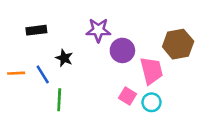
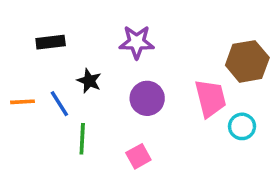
purple circle: (122, 50) -> (147, 98), moved
pink square: (127, 96) -> (138, 156), moved, turned 30
cyan circle: (152, 102) -> (242, 126), moved

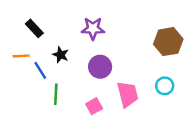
black rectangle: (51, 42) -> (34, 28), turned 54
pink trapezoid: (210, 98) -> (128, 94), moved
orange line: (22, 102) -> (21, 56), moved

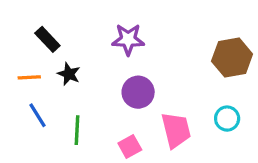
black star: (61, 55) -> (69, 74), moved
blue line: (40, 70) -> (38, 115), moved

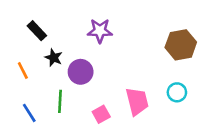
orange line: (29, 77) -> (23, 71), moved, turned 66
purple circle: (138, 92) -> (81, 72), moved
blue line: (38, 115) -> (29, 113), moved

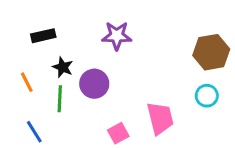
black rectangle: (37, 31) -> (43, 36), turned -60
cyan circle: (177, 92) -> (207, 96), moved
green line: (60, 101) -> (60, 99), moved

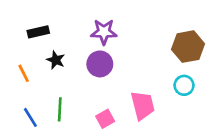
purple circle: (94, 84) -> (100, 64), moved
green line: (60, 99) -> (60, 109), moved

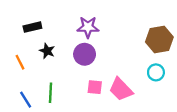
pink trapezoid: (143, 105) -> (121, 89), turned 150
pink square: (105, 119) -> (95, 87), moved, turned 35

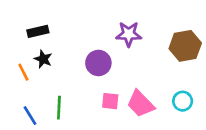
purple star: (88, 27) -> (129, 34), moved
black star: (47, 51) -> (43, 59), moved
cyan circle: (156, 72) -> (183, 101), moved

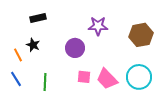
black rectangle: (38, 31) -> (38, 18), moved
cyan circle: (183, 101) -> (139, 77), size x1.6
blue line: (30, 116) -> (16, 79), moved

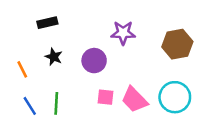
black star: (33, 45) -> (54, 57), moved
blue line: (16, 79) -> (30, 106), moved

